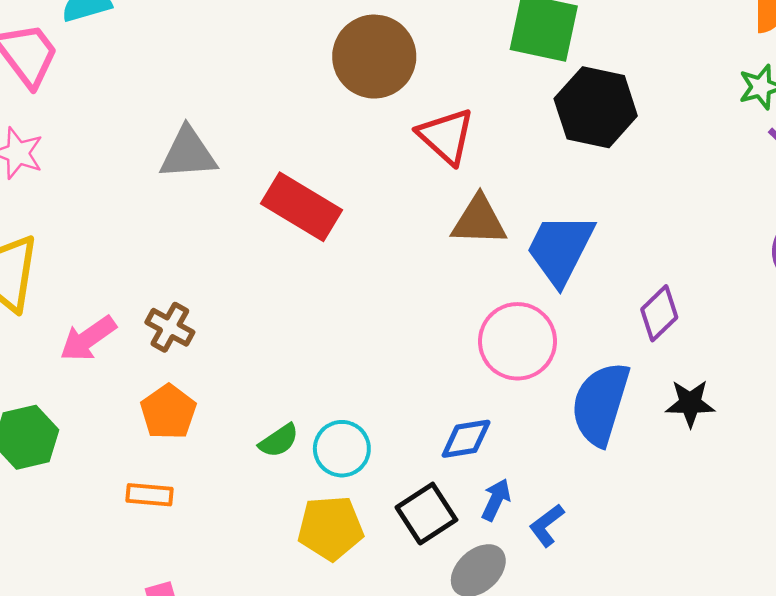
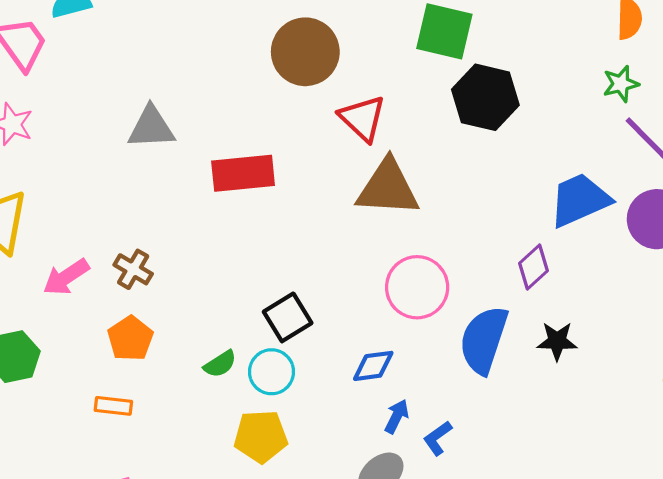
red rectangle: (302, 207) -> (243, 173), turned -38
brown triangle: (479, 221) -> (388, 188), size x1.4
blue trapezoid: (560, 249) -> (580, 200), moved, turned 38
black square: (426, 514) -> (288, 317), moved

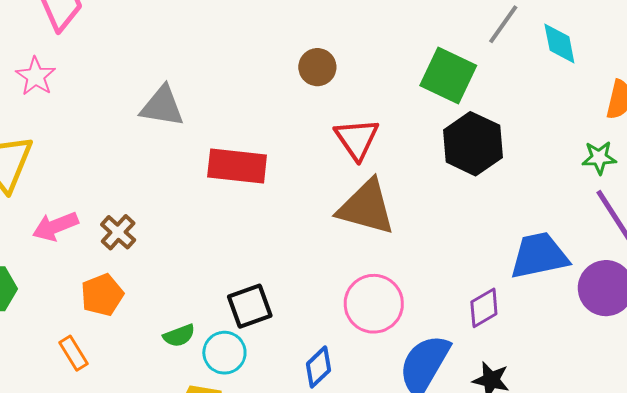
brown circle: (305, 52) -> (317, 67), size x0.6
blue diamond: (373, 366) -> (318, 367), turned -48
orange rectangle: (113, 406) -> (74, 353), turned 40

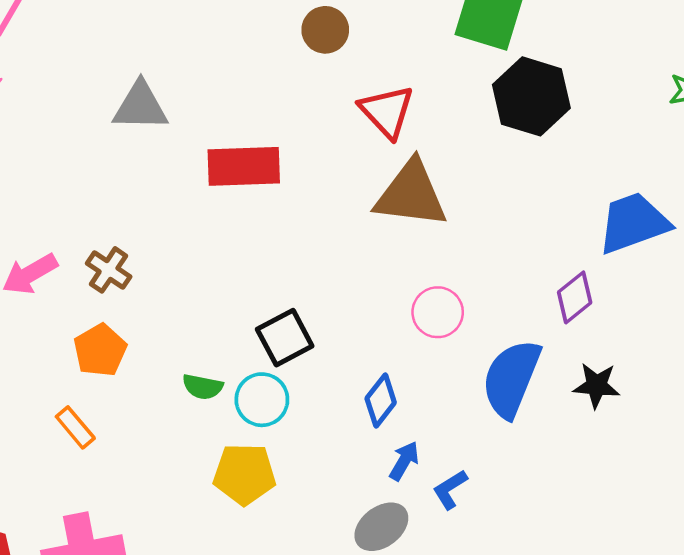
pink circle: (374, 304) -> (438, 312), size x0.7
green semicircle: (179, 336) -> (203, 387), turned 40

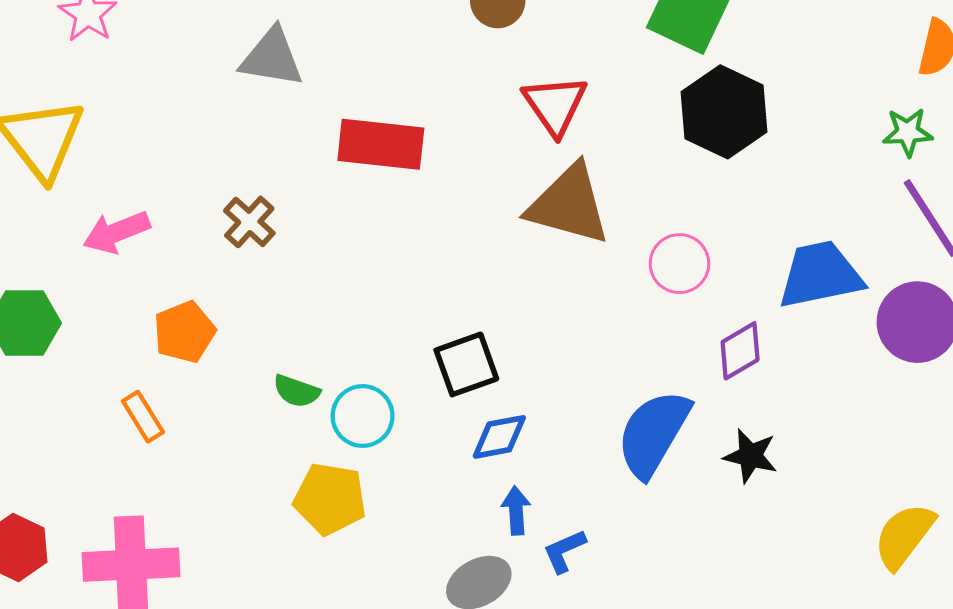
brown cross: (109, 270) -> (249, 222), moved
pink circle: (438, 312) -> (679, 264), moved
black square: (285, 338) -> (466, 364), moved
blue diamond: (381, 401) -> (499, 437), turned 33
blue arrow: (404, 461) -> (516, 511), turned -42

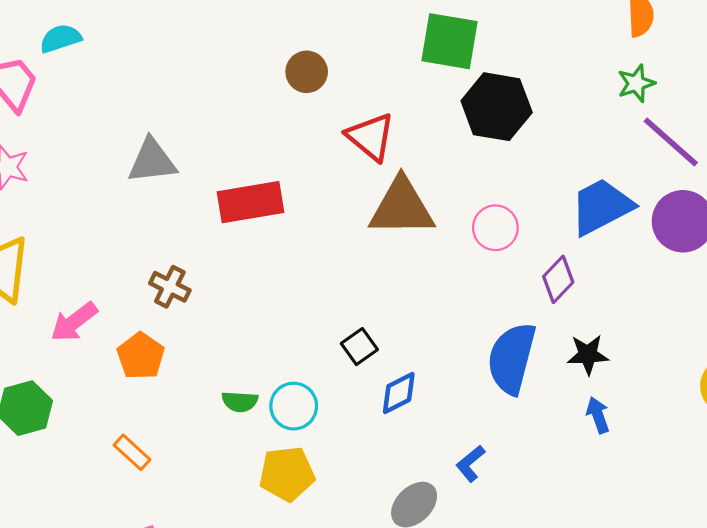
orange pentagon: (184, 332) -> (141, 356), moved
black square: (466, 364) -> (359, 347), size x0.7
blue arrow: (516, 511) -> (598, 415), moved

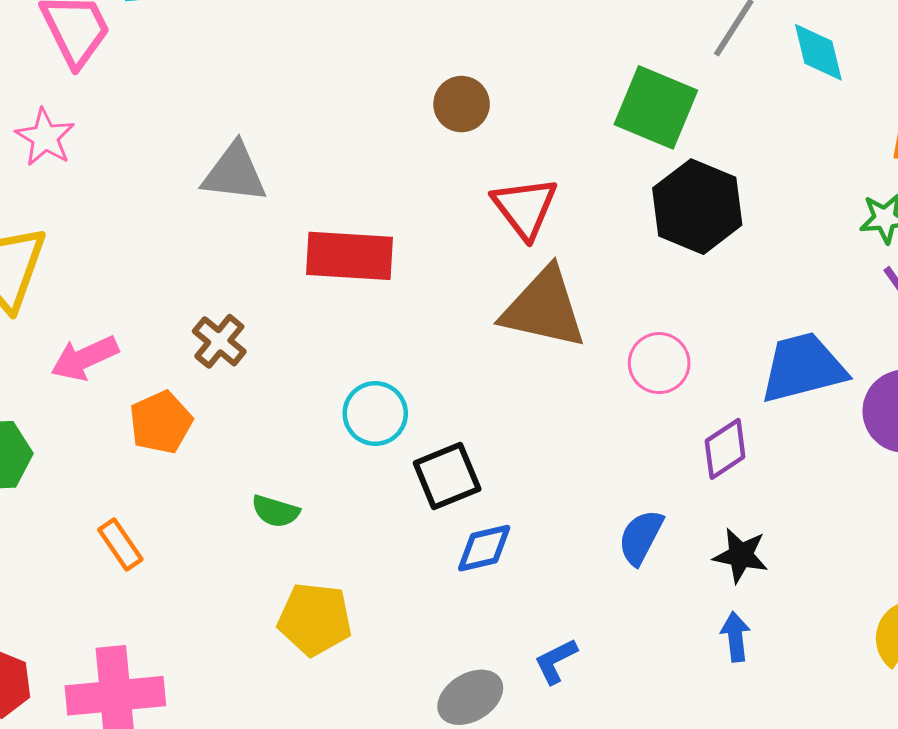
black square: (359, 347) -> (447, 476), size x1.4
blue semicircle: (512, 358) -> (641, 537), size x0.6
cyan circle: (294, 406) -> (375, 414), moved

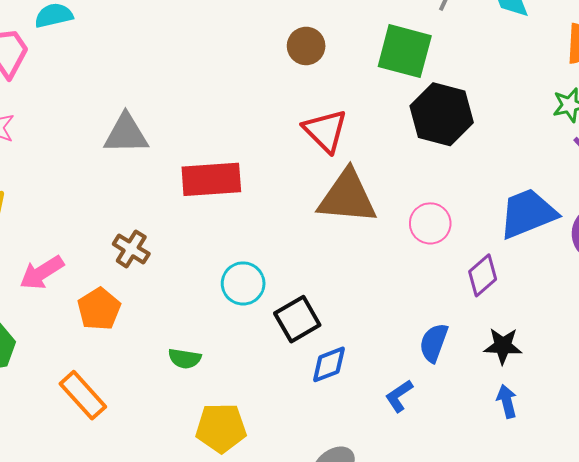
brown circle: (462, 104) -> (306, 46), moved
orange rectangle: (120, 545) -> (83, 395), size x1.4
blue L-shape: (556, 661) -> (399, 396), moved

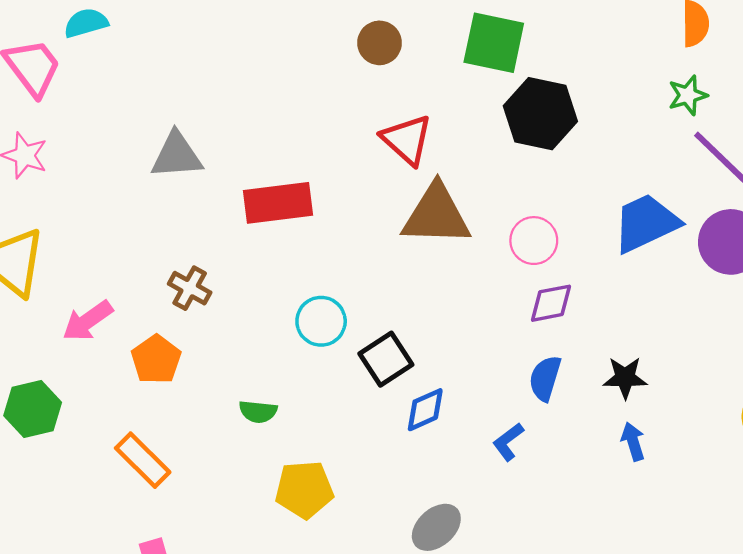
purple diamond: (483, 275) -> (551, 303), moved, turned 33

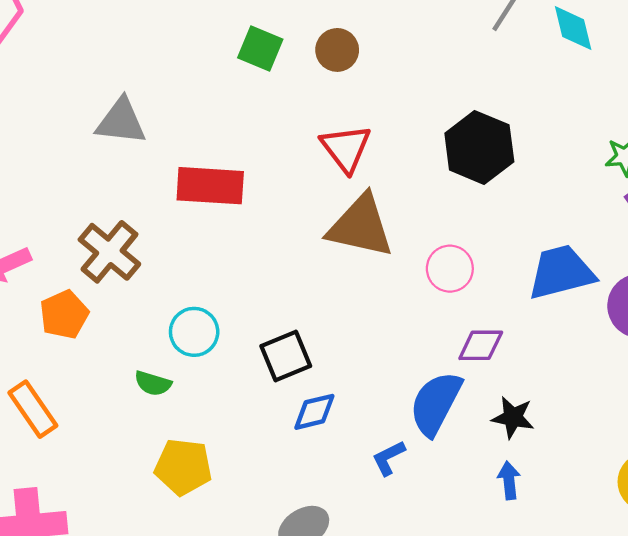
green square: (494, 43) -> (260, 49), moved, size x0.7
brown cross: (190, 288) -> (109, 252), size x1.5
purple diamond: (551, 303) -> (481, 345), moved
cyan circle: (321, 321) -> (194, 332), moved
blue semicircle: (545, 378) -> (436, 403), size x1.5

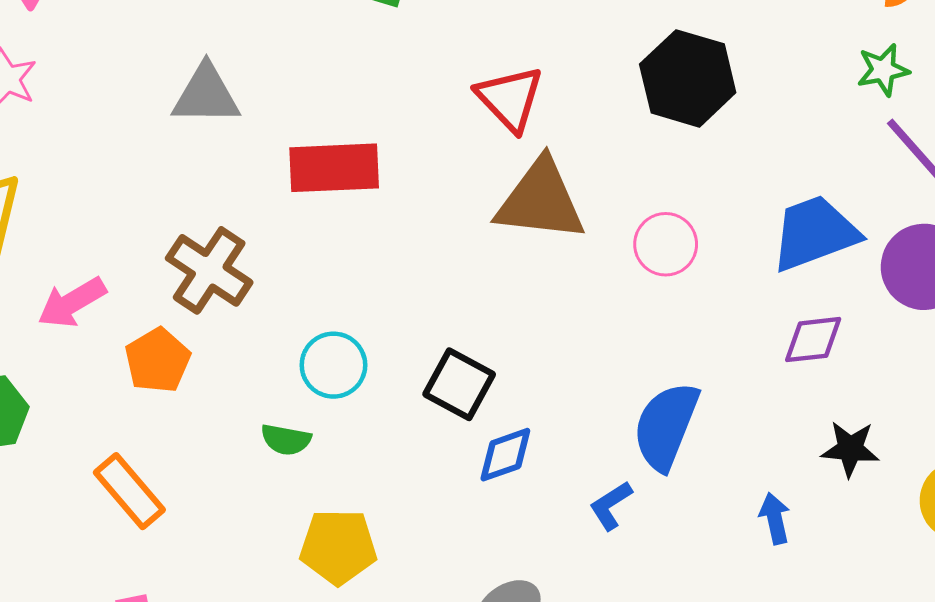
purple diamond: (481, 345) -> (813, 340), moved
black square: (286, 356) -> (459, 384), turned -33
black star: (513, 417) -> (850, 449), moved

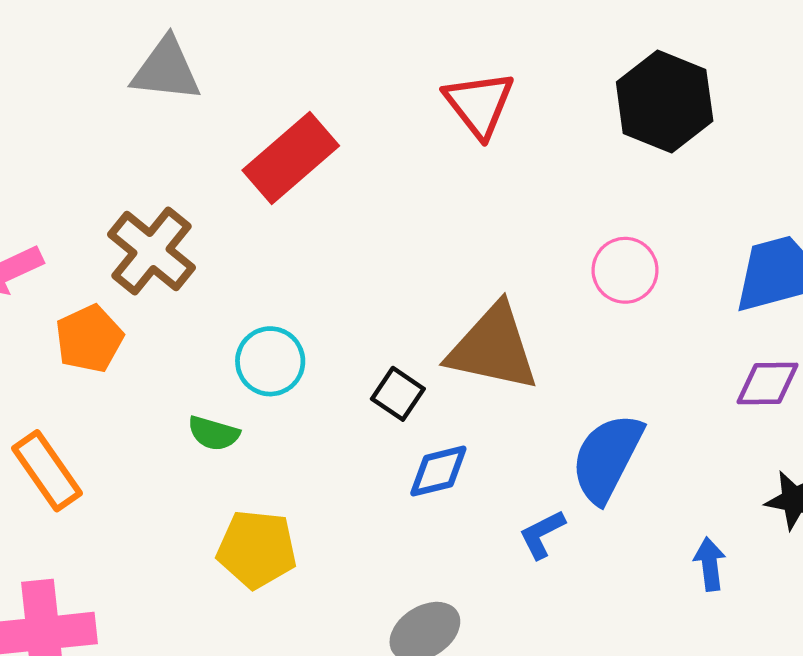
red rectangle: (334, 168) -> (291, 158), turned -44
brown triangle: (540, 200) -> (493, 348), moved
black square: (459, 384) -> (398, 394), size x0.7

